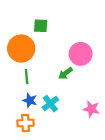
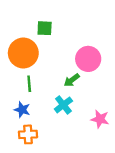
blue star: (30, 100) -> (22, 110), moved
cyan cross: (50, 104) -> (63, 105), moved

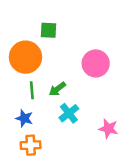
green arrow: (72, 80) -> (57, 89), moved

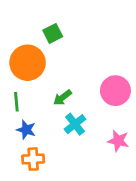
green square: (48, 30) -> (53, 33), turned -30
pink circle: (96, 63) -> (115, 91), moved
green line: (32, 90) -> (16, 102), moved

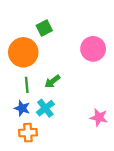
pink circle: (115, 91) -> (93, 49), moved
green line: (16, 102) -> (27, 85), moved
cyan cross: (75, 124) -> (45, 108), moved

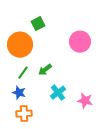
green line: (27, 85) -> (23, 73), turned 40
cyan cross: (45, 108) -> (58, 93), moved

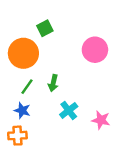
green arrow: (45, 70) -> (53, 83), turned -40
orange cross: (24, 114) -> (17, 136), moved

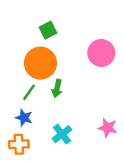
orange circle: (23, 53) -> (40, 63), moved
cyan cross: (69, 110) -> (62, 134), moved

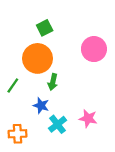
green line: (29, 92) -> (13, 86), moved
blue star: (24, 118) -> (41, 106), moved
pink star: (108, 128) -> (88, 118), moved

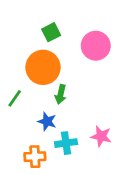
pink circle: (94, 49) -> (96, 46), moved
cyan cross: (58, 124) -> (66, 143), turned 30
orange cross: (18, 134) -> (35, 157), moved

